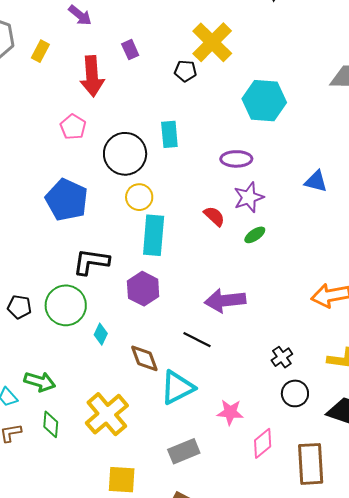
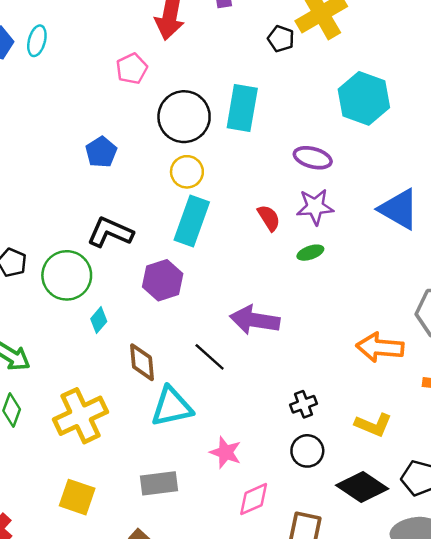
cyan rectangle: (169, 134) -> (242, 108), size x1.4
blue triangle: (316, 181) -> (399, 209), size x1.5
blue pentagon: (67, 200) -> (101, 152), size x0.6

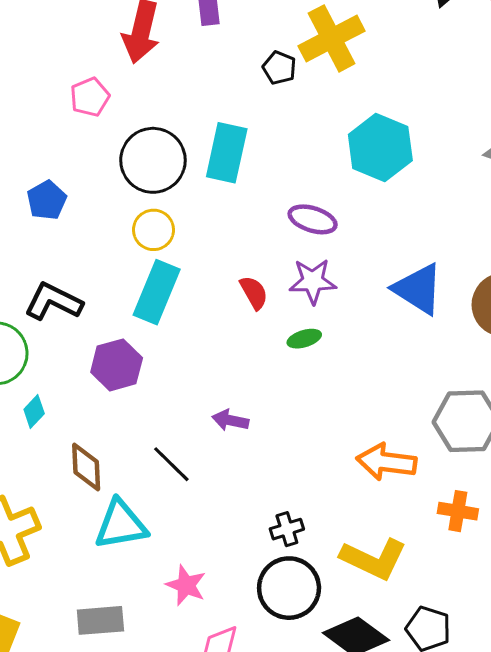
purple arrow: (255, 320) -> (230, 420), size x0.6
yellow L-shape: (373, 425) -> (374, 559), size x1.4
black circle: (307, 451) -> (289, 588), size x1.5

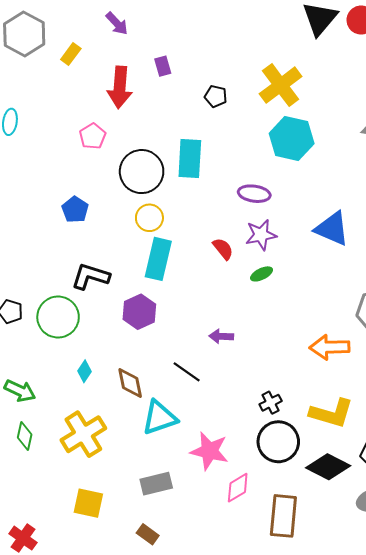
yellow cross: (332, 38) -> (281, 85), moved
cyan diamond: (34, 411) -> (85, 371), moved
pink star: (186, 585) -> (209, 451), size x1.4

